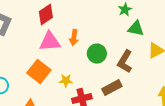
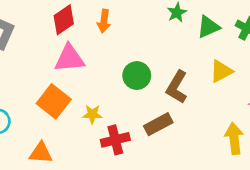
green triangle: (136, 29) -> (208, 27), moved, turned -36
orange arrow: (74, 38) -> (104, 21), moved

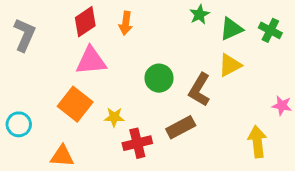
yellow triangle: (221, 71) -> (230, 65), moved

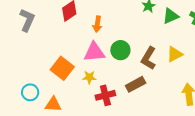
orange arrow: (126, 23) -> (97, 24), moved
pink triangle: (91, 61) -> (94, 52), moved
yellow triangle: (230, 65) -> (175, 54), moved
cyan circle: (19, 124) -> (30, 92), moved

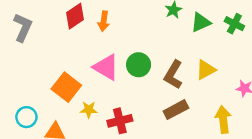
orange arrow: (97, 24) -> (104, 21), moved
pink triangle: (94, 52) -> (106, 67), turned 35
yellow star: (89, 77) -> (89, 110), moved
brown rectangle: (136, 84) -> (176, 110), moved

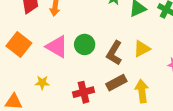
orange square: (66, 87) -> (19, 44), moved
yellow arrow: (223, 120) -> (142, 91), moved
red cross: (120, 121) -> (84, 92), moved

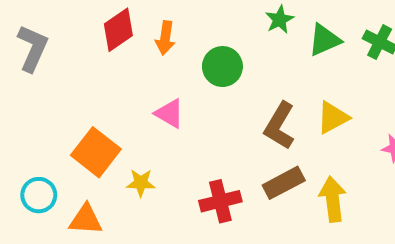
orange square: (19, 44) -> (96, 152), moved
green circle: (85, 44) -> (222, 67), moved
pink triangle: (57, 47) -> (169, 113), size x0.7

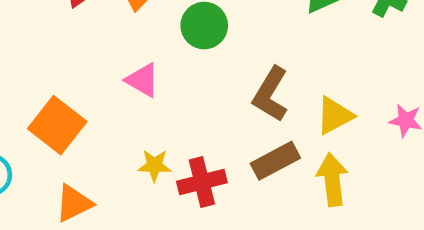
yellow triangle: (333, 118) -> (335, 116), moved
yellow star: (141, 183) -> (154, 165), moved
orange triangle: (86, 220) -> (74, 203), moved, turned -30

